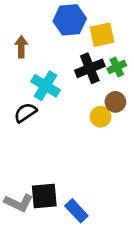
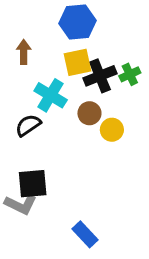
yellow square: (102, 35) -> (77, 62), moved
brown circle: (115, 102) -> (89, 113), moved
black square: (44, 196) -> (33, 184), moved
gray L-shape: (19, 203) -> (21, 204), moved

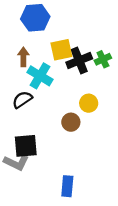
blue hexagon: (77, 22) -> (35, 18), moved
brown arrow: (24, 52) -> (23, 57), moved
brown circle: (89, 113) -> (71, 122), moved
blue rectangle: (85, 234) -> (67, 186), turned 48

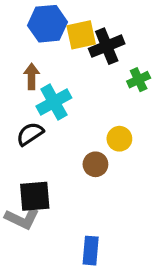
yellow square: (61, 50) -> (81, 35), moved
black cross: (79, 60) -> (107, 46), moved
cyan cross: (40, 76) -> (54, 102), turned 30

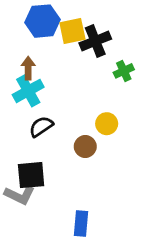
cyan cross: (54, 102) -> (28, 91), moved
black semicircle: (30, 134) -> (41, 127), moved

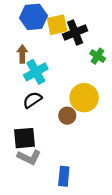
green cross: (124, 71) -> (98, 56), turned -32
cyan cross: (28, 91) -> (36, 72), moved
yellow circle: (107, 124) -> (84, 98), size x1.6
gray L-shape: (20, 195) -> (29, 157), moved

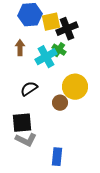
green cross: (98, 56) -> (59, 50), moved
cyan cross: (36, 72) -> (46, 57), moved

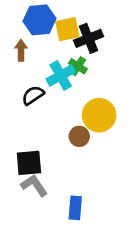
brown arrow: (20, 48) -> (21, 50), moved
black semicircle: (29, 89) -> (33, 95), moved
gray L-shape: (26, 140) -> (34, 185), turned -150

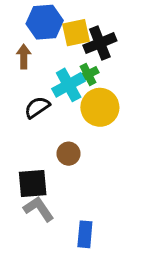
green cross: (78, 66) -> (88, 74), turned 30
yellow circle: (99, 115) -> (100, 107), moved
brown circle: (79, 136) -> (69, 154), moved

